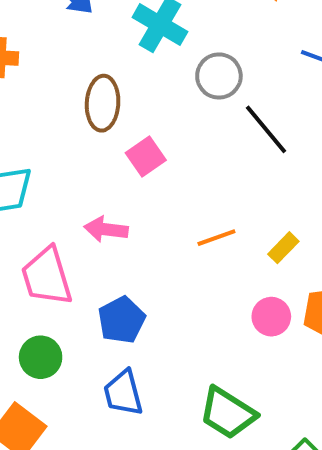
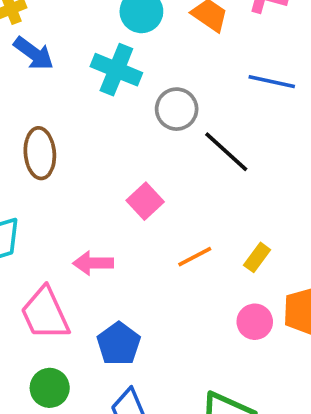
brown ellipse: (103, 103) -> (40, 153), moved
pink square: (146, 157) -> (145, 201), moved

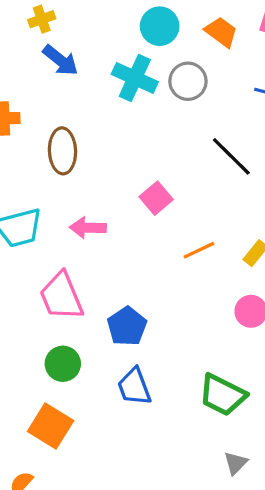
gray circle: (177, 109) -> (188, 81), moved
pink arrow: (93, 263) -> (88, 228), moved

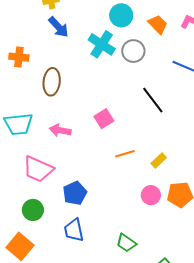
pink trapezoid: (61, 296) -> (38, 169), turned -52
green trapezoid: (223, 395) -> (126, 243), size x0.7

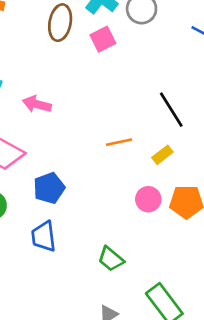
brown ellipse: (52, 82) -> (60, 23), moved
black line: (153, 100) -> (171, 110), moved
pink square: (104, 119) -> (103, 39), moved

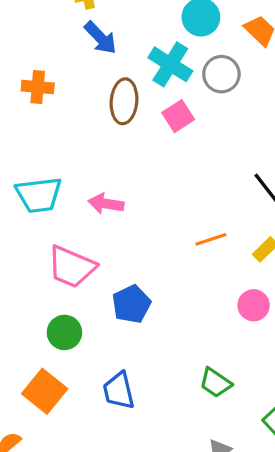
blue trapezoid: (44, 236) -> (119, 391), moved

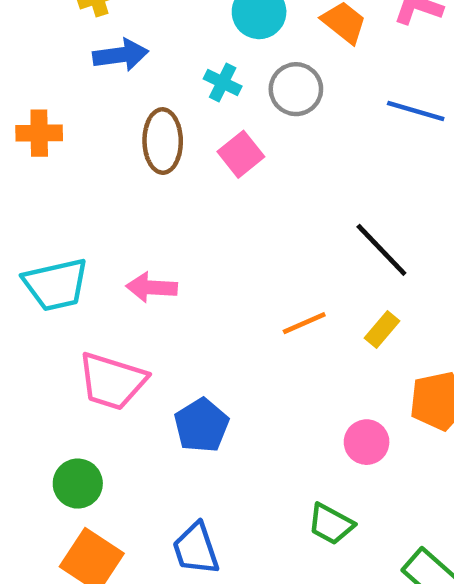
blue arrow: (100, 38) -> (121, 55), turned -48
cyan cross: (170, 64) -> (223, 82), size x0.6
pink circle: (254, 305) -> (367, 442), moved
green circle: (64, 332) -> (78, 484), moved

